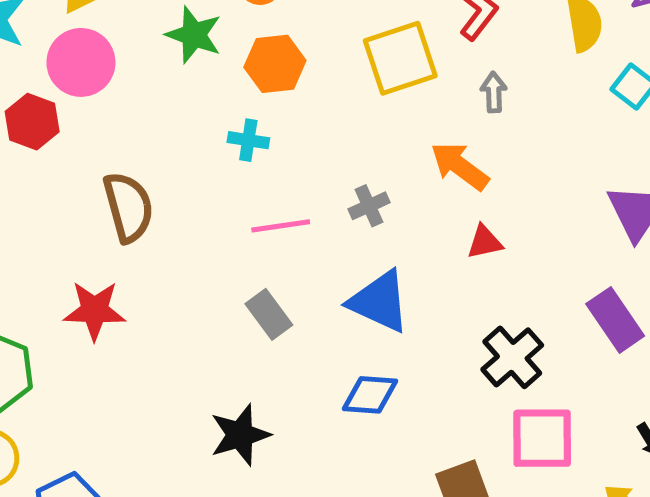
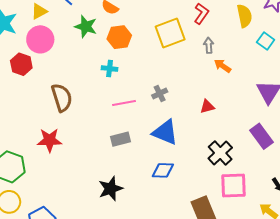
orange arrow: (460, 166) -> (223, 66), moved, size x0.7
gray rectangle: (269, 314) -> (121, 139), turned -66

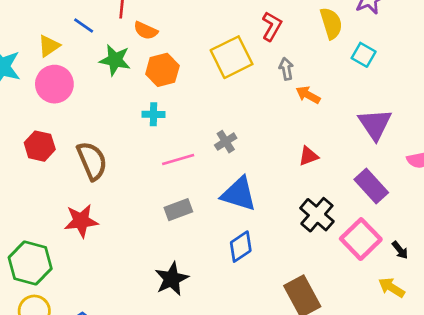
red hexagon: (21, 64) -> (40, 146), moved
red triangle: (207, 107) -> (308, 156), moved
blue diamond: (163, 170) -> (241, 247), turned -30
pink square: (234, 185) -> (361, 239), moved, turned -36

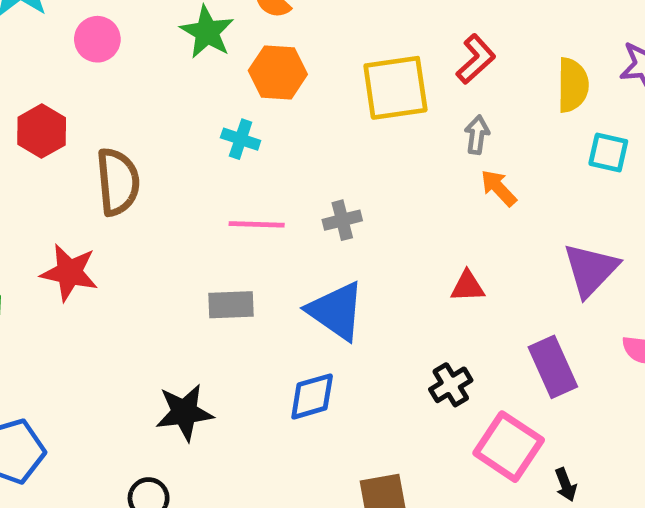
cyan square: (364, 55) -> (608, 152), turned -35
pink circle: (54, 84) -> (97, 39), size x0.7
black cross: (317, 215) -> (451, 385), size x0.7
pink square: (361, 239) -> (509, 447), turned -30

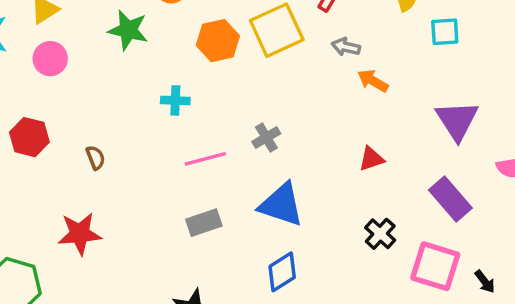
orange hexagon: (278, 72) -> (218, 41), moved
gray arrow: (477, 135) -> (346, 47), turned -68
brown semicircle: (118, 182) -> (95, 158), size x0.5

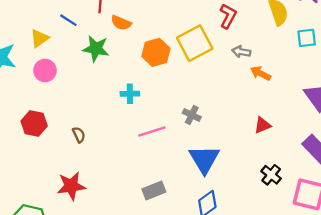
gray cross: (266, 138) -> (192, 115), turned -30
blue triangle: (281, 205) -> (204, 159), turned 44
gray rectangle: (204, 223) -> (154, 191), moved

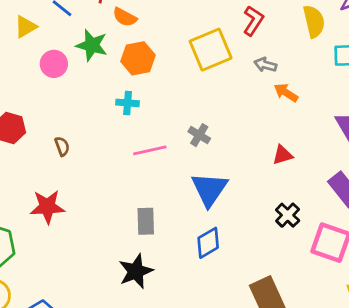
orange hexagon: (156, 52) -> (138, 58), moved
pink circle: (45, 71) -> (54, 64), moved
gray rectangle: (154, 191) -> (146, 221), turned -75

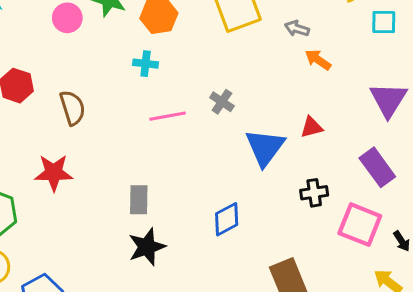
brown semicircle: (62, 146) -> (72, 108), size x1.6
blue triangle: (209, 189) -> (265, 147), moved
black cross: (288, 215) -> (314, 193), turned 35
gray rectangle: (146, 221) -> (139, 200), moved

